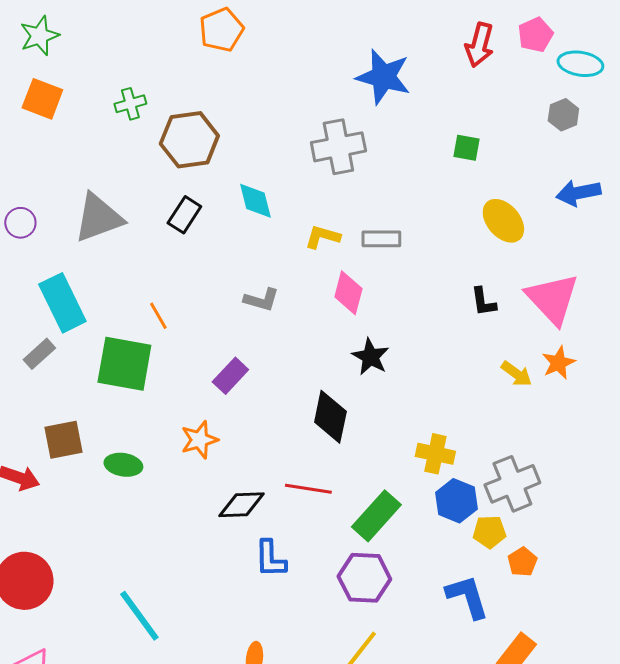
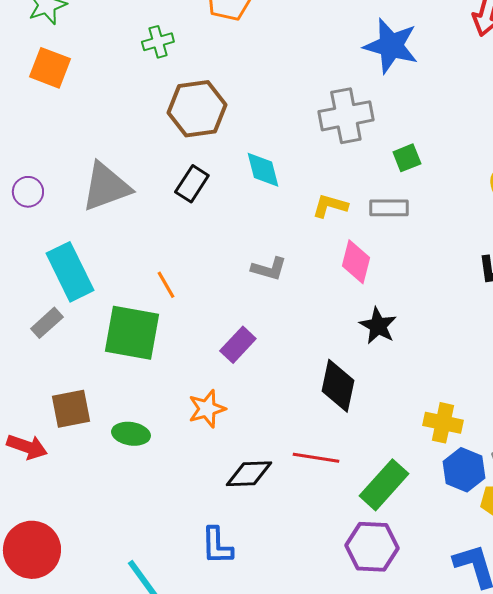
green cross: (130, 104) -> (158, 42), moved
green square: (466, 148) -> (407, 158), moved, turned -32
blue L-shape: (270, 559) -> (217, 546), moved

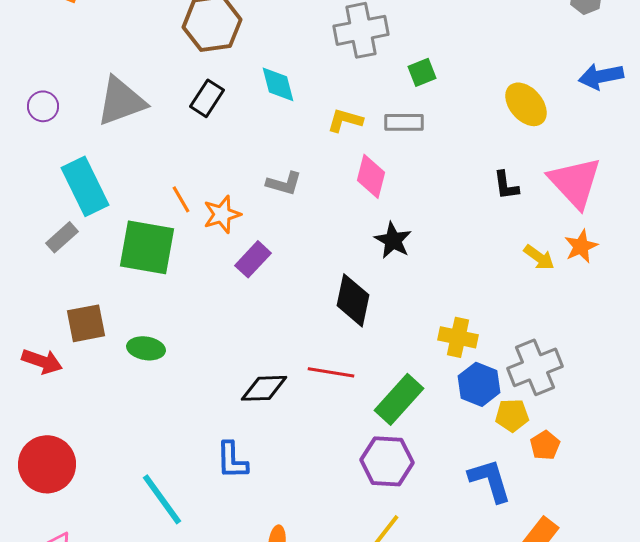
orange star: (207, 409) -> (222, 214), moved

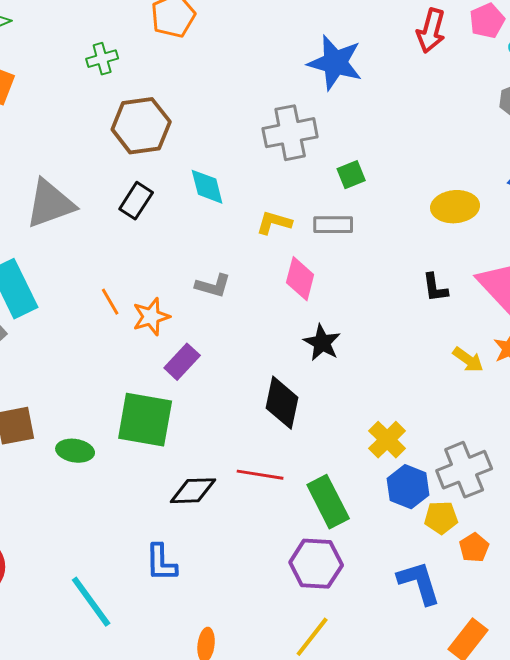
yellow ellipse: (526, 104) -> (455, 207), turned -54
green square: (147, 247) -> (145, 420), moved
yellow cross: (458, 337) -> (387, 440), turned 33
green rectangle: (399, 399) -> (328, 502), turned -69

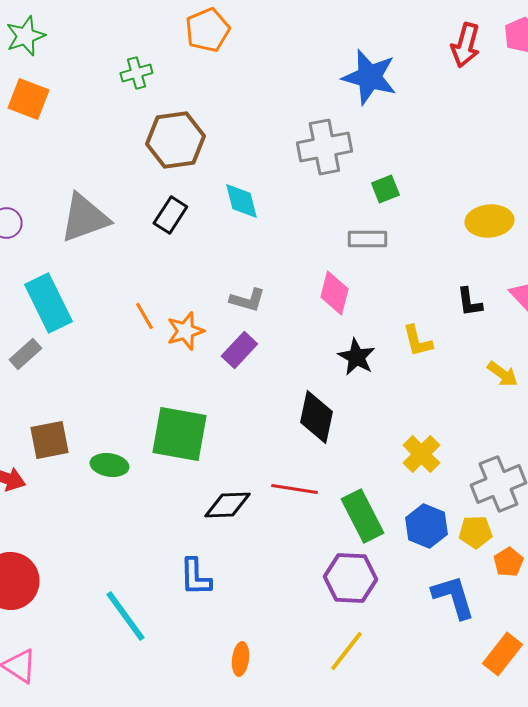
yellow L-shape: (274, 223) -> (417, 341), moved, turned -120
purple rectangle: (182, 362) -> (239, 350), moved
blue hexagon: (408, 487) -> (426, 526), moved

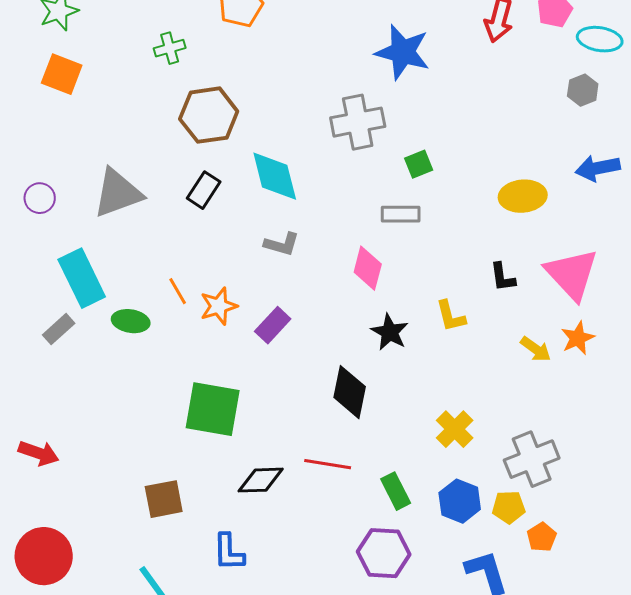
cyan diamond: (241, 201) -> (275, 176), size x1.4
gray L-shape: (247, 300) -> (282, 244), moved
brown square: (49, 440) -> (164, 499), moved
green ellipse: (109, 465) -> (131, 321), moved
green rectangle: (362, 516) -> (396, 491), size x0.7

